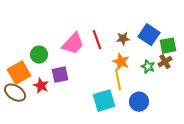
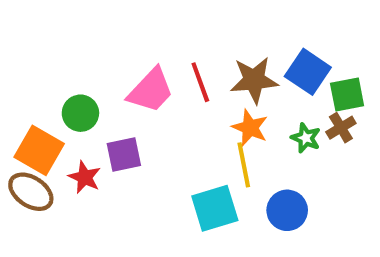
brown star: (123, 39) -> (254, 80), size x1.6
orange square: (19, 73) -> (39, 150), turned -30

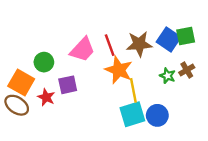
green square: (347, 95) -> (186, 36), moved
orange star: (250, 128) -> (119, 70), moved, size x1.4
cyan square: (215, 208) -> (132, 114), moved

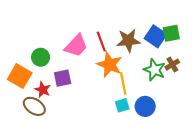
green star: (167, 76) -> (155, 70), size x1.5
brown ellipse: (17, 105) -> (34, 106), moved
cyan square: (132, 114) -> (122, 105), size x0.6

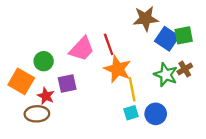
brown star: (128, 41) -> (146, 19), moved
brown ellipse: (34, 106) -> (37, 114), turned -35

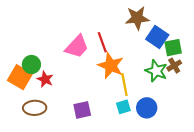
green square: (184, 35) -> (173, 48), moved
green circle: (44, 61) -> (31, 64), moved
purple square: (67, 84) -> (82, 110), moved
red star: (46, 96) -> (45, 79), moved

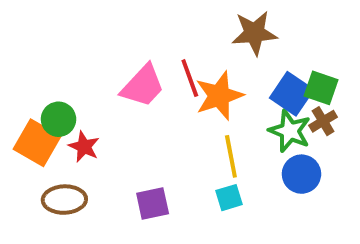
blue square: (157, 37) -> (292, 94), moved
green square: (173, 48) -> (321, 88), turned 30
orange star: (111, 66) -> (219, 96), moved, turned 30
blue circle: (147, 108) -> (301, 174), moved

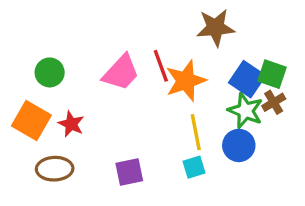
green circle: (59, 119) -> (50, 72), moved
blue circle: (301, 174) -> (239, 145), moved

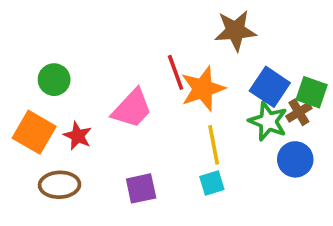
pink trapezoid: (121, 72) -> (132, 109), moved
green square: (272, 74) -> (312, 92), moved
blue circle: (239, 145) -> (295, 159), moved

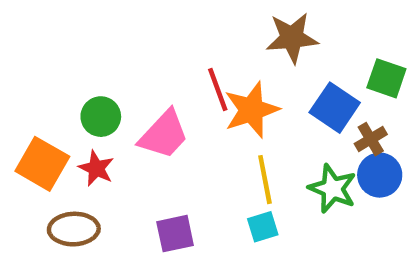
green circle: (54, 80) -> (101, 117), moved
green square: (312, 92) -> (386, 78), moved
green star: (268, 121) -> (332, 189), moved
blue circle: (295, 159) -> (380, 175), moved

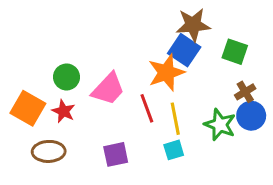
green square: (386, 78) -> (235, 52), moved
red line: (218, 90) -> (147, 108), moved
blue square: (335, 108) -> (184, 50), moved

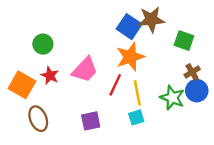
blue square: (184, 50) -> (129, 27), moved
green circle: (67, 77) -> (43, 44), moved
red line: (147, 108) -> (115, 85), turned 45
red star: (64, 111) -> (50, 76), moved
brown ellipse: (49, 151) -> (38, 119), turned 70

